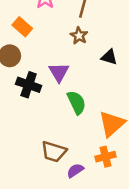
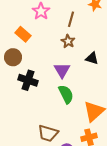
purple triangle: (59, 72) -> (62, 70), moved

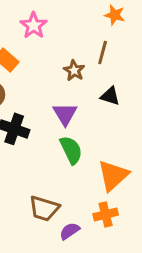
brown line: (71, 19) -> (103, 52), moved

